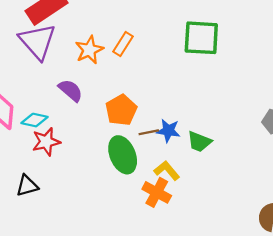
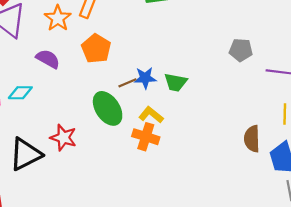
orange pentagon: (121, 110) -> (96, 49), moved
red star: (46, 142) -> (63, 138), moved, turned -30
black triangle: (27, 186) -> (26, 154), size x1.6

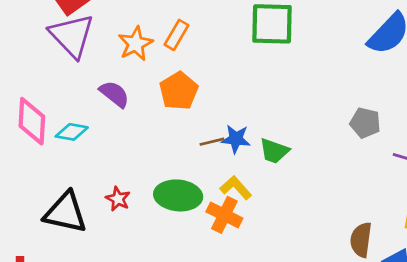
green ellipse: (108, 108) -> (178, 195), moved, turned -60
red star: (63, 138) -> (118, 199), size x0.7
black triangle: (26, 154) -> (65, 212), turned 30

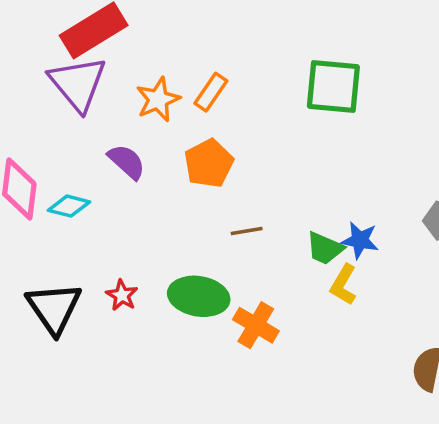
blue star: (236, 139) -> (360, 240), moved
yellow L-shape: (236, 188) -> (343, 285), moved, turned -112
black triangle: (65, 212) -> (54, 308), turned 39

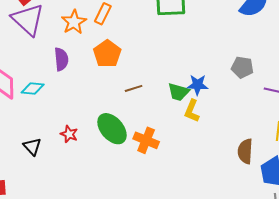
purple semicircle: (127, 162) -> (61, 59), turned 50
green ellipse: (199, 296) -> (112, 129), turned 48
black triangle: (54, 308) -> (32, 147), size x0.6

